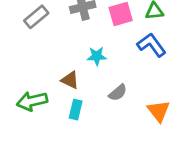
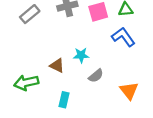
cyan star: (97, 56) -> (81, 55), moved
cyan rectangle: (76, 110) -> (64, 100), moved

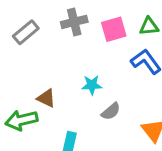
brown triangle: (57, 65) -> (46, 98), moved

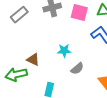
pink square: (114, 29) -> (79, 13), turned 30

